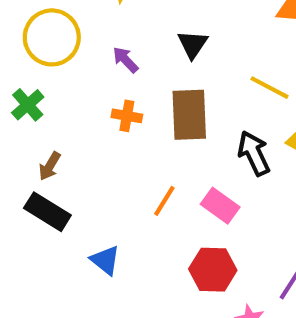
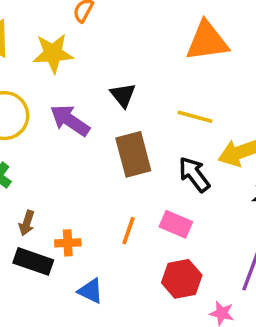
purple arrow: (125, 60) -> (70, 120), size x1.6
orange cross: (127, 116) -> (68, 243), moved

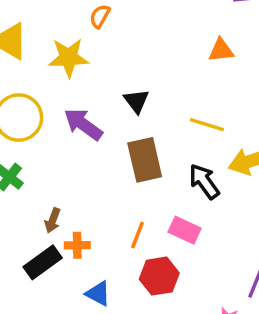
orange triangle: (207, 41) -> (221, 50), size x0.6
brown arrow: (27, 223) -> (53, 220), moved
black rectangle: (33, 261) -> (43, 262), turned -57
red hexagon: (182, 279) -> (159, 276), moved

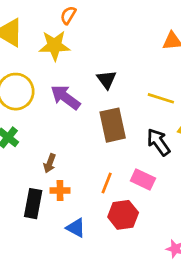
orange semicircle: (100, 16) -> (68, 15), moved
brown arrow: (53, 220) -> (50, 163), moved
black rectangle: (43, 262) -> (33, 204), turned -44

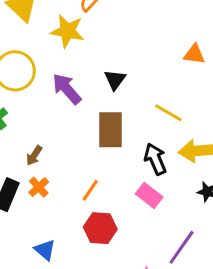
pink rectangle: (143, 180) -> (149, 195), moved
orange cross: (60, 190) -> (39, 187), turned 36
blue triangle: (76, 228) -> (45, 250), moved

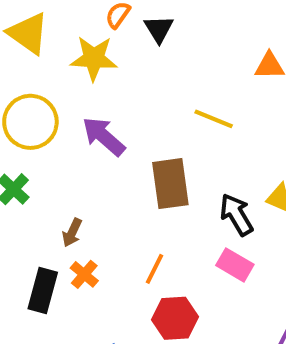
black triangle: (115, 80) -> (159, 29), moved
yellow line: (168, 113) -> (214, 119), moved

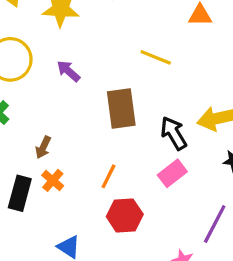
purple arrow: (104, 136) -> (68, 71), size x0.7
pink rectangle: (235, 265) -> (172, 173), turned -68

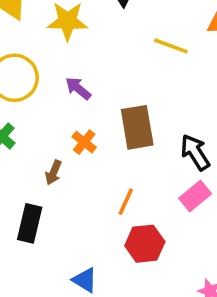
yellow line: (156, 57) -> (171, 46), moved
orange cross: (53, 180) -> (84, 142), moved

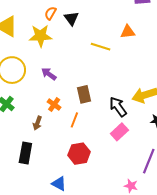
brown rectangle: (137, 127) -> (84, 94), size x0.7
orange line: (126, 202) -> (74, 120), moved
red hexagon: (145, 244) -> (79, 154), moved

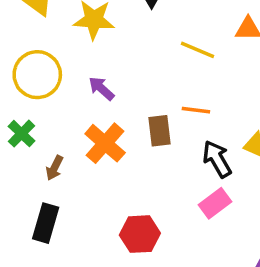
orange cross: (54, 105) -> (105, 143), size x1.6
orange line: (74, 120) -> (196, 110), moved, turned 70
brown arrow: (37, 123) -> (55, 168), moved

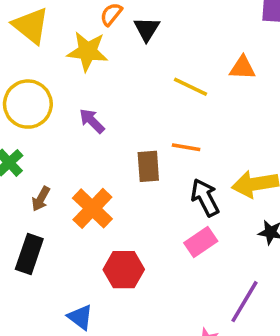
orange cross: (105, 143) -> (92, 208), moved

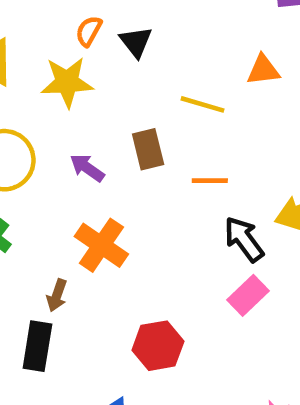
brown rectangle: (148, 166) -> (148, 149), moved
brown arrow: (41, 199) -> (57, 295), moved
orange cross: (92, 208) -> (101, 245), moved

